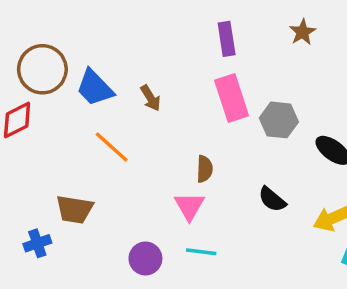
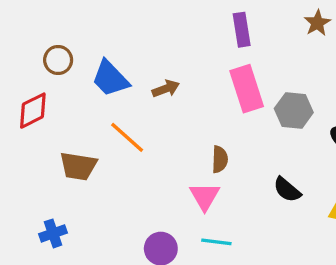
brown circle: (42, 69) -> (58, 60), size x0.6
brown arrow: (151, 98) -> (166, 89), turned -80
brown trapezoid: (74, 209) -> (78, 166), moved

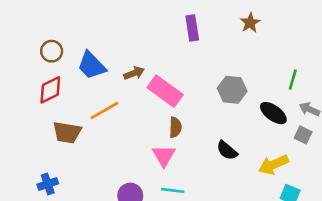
pink rectangle: (247, 89) -> (165, 91), moved, turned -36
red diamond: (33, 111) -> (50, 90), moved
orange line: (127, 137) -> (104, 110), turned -72

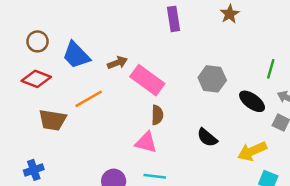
red diamond: (50, 90) -> (36, 79), turned 48
pink triangle: (164, 156) -> (146, 142), turned -45

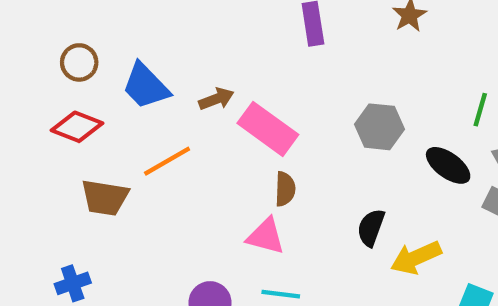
black semicircle: (207, 137) -> (371, 228), turned 70
yellow arrow: (252, 151) -> (416, 258), moved

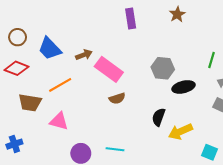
black ellipse: (448, 165) -> (184, 87), moved, turned -50
brown semicircle: (285, 189) -> (117, 98), turned 70
pink triangle: (266, 236) -> (59, 121), moved

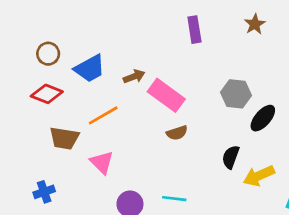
blue trapezoid: (50, 49) -> (90, 68), turned -75
black ellipse: (184, 87) -> (263, 118), turned -35
pink triangle: (59, 121) -> (102, 162), turned 30

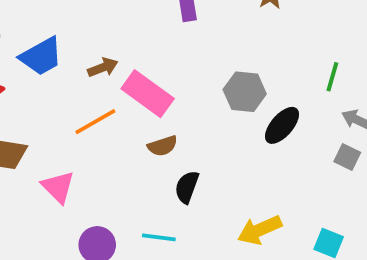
orange line: (103, 115) -> (95, 122), moved
black semicircle: (231, 157) -> (187, 187), moved
yellow arrow: (259, 176) -> (260, 230), moved

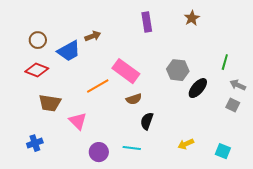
brown arrow: (103, 68) -> (93, 36), moved
yellow arrow: (260, 230) -> (186, 144), size x0.7

